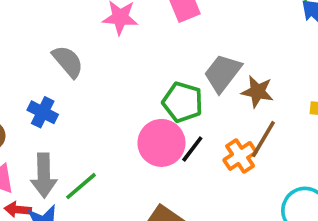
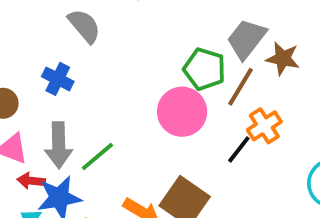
brown line: (263, 139) -> (240, 87), moved
black line: (192, 149) -> (239, 149), moved

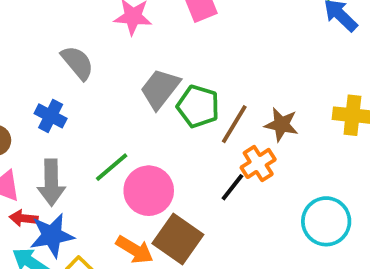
gray trapezoid: (246, 39) -> (160, 89), moved
brown star: (283, 58) -> (281, 125), moved
pink circle: (182, 112) -> (149, 191), moved
green line: (97, 156) -> (112, 167), moved

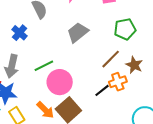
green pentagon: (198, 106) -> (125, 29), moved, turned 30

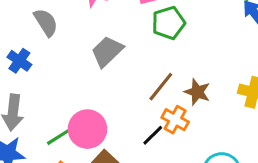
green pentagon: (125, 29) -> (169, 23), moved
green line: (44, 66) -> (60, 136), moved
orange cross: (118, 82) -> (175, 120), turned -36

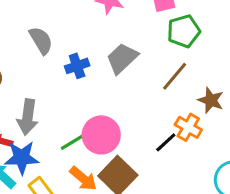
gray semicircle: (46, 22) -> (41, 40), moved
blue cross: (19, 61) -> (77, 66), moved, turned 35
brown line: (161, 87) -> (175, 76), moved

